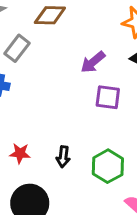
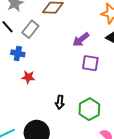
red star: (20, 153) -> (28, 77), moved

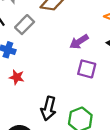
black arrow: (60, 102) -> (48, 108), size x1.5

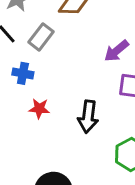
black arrow: (48, 108) -> (88, 117), moved

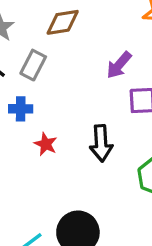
red star: (39, 109) -> (46, 144), turned 30

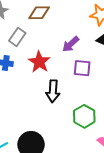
red star: (46, 144) -> (39, 62), moved, size x1.5

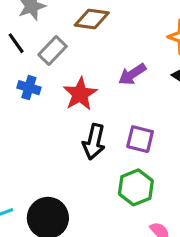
purple square: (82, 68) -> (140, 139), moved

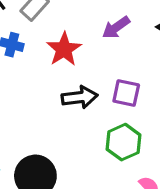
black arrow: (94, 142) -> (80, 97), turned -108

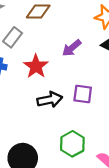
green hexagon: (124, 142) -> (72, 144), moved

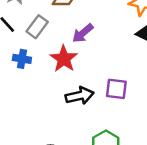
purple arrow: (72, 48) -> (83, 33), moved

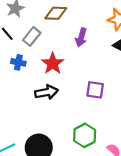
purple arrow: (83, 33) -> (81, 37), moved, turned -36
black arrow: (80, 96) -> (47, 92), moved

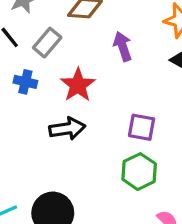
purple arrow: (81, 37) -> (123, 46), turned 144
green hexagon: (85, 135) -> (139, 172), moved

